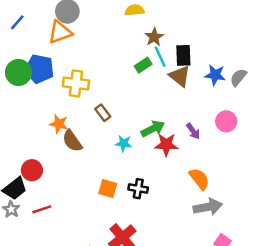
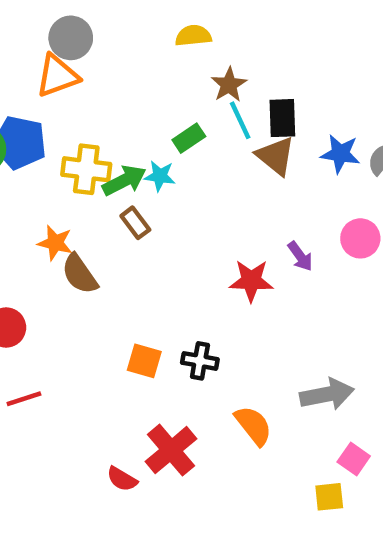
green rectangle: (143, 65) -> (189, 138), moved
green arrow: (153, 129) -> (124, 180), moved
cyan star: (124, 143) -> (160, 176), moved
orange semicircle: (199, 179) -> (253, 426), moved

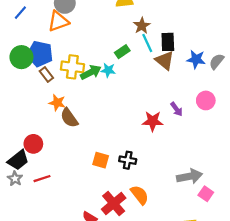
brown rectangle: (135, 223) -> (46, 74), moved
orange semicircle: (253, 426) -> (140, 195), moved
pink square: (354, 459) -> (206, 194), moved

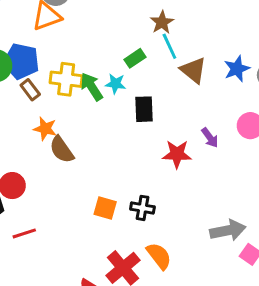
black rectangle: (168, 42) -> (144, 109), moved
blue star: (196, 59) -> (237, 69), turned -30
green arrow: (91, 72) -> (92, 87), turned -96

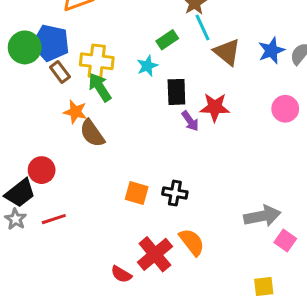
cyan star: (116, 84) -> (147, 66), turned -30
green arrow: (92, 87) -> (100, 87), moved
purple arrow: (210, 138) -> (190, 121), moved
red star: (177, 154) -> (215, 107), moved

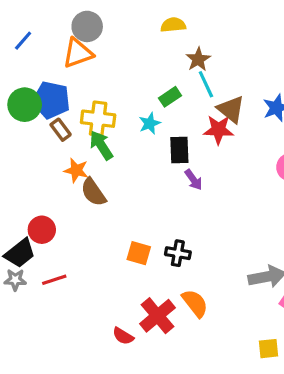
red star: (215, 107) -> (218, 130), moved
gray star: (16, 219) -> (15, 280), turned -30

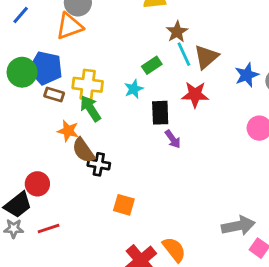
brown triangle: (231, 109) -> (206, 57), moved, turned 40
brown rectangle: (61, 130) -> (54, 95), turned -36
black cross: (178, 253) -> (99, 164), moved

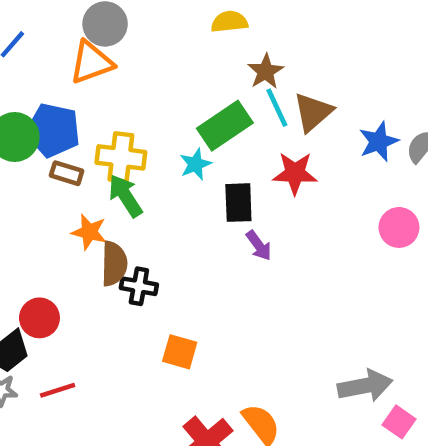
green rectangle: (152, 65) -> (225, 126), size x1.6
brown semicircle: (83, 150) -> (114, 264), turned -144

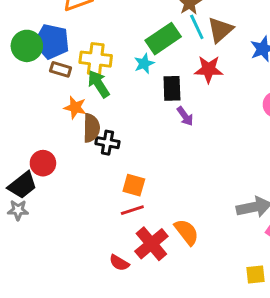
red line: (58, 390) -> (132, 210), moved

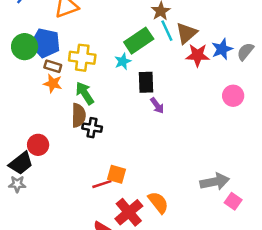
red star: (209, 69) -> (198, 55), moved
green arrow: (99, 84) -> (85, 93), moved
orange star: (75, 107) -> (53, 83), moved
orange square: (134, 185) -> (117, 174), moved
red line: (132, 210) -> (102, 184), moved

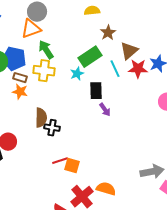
cyan line: (167, 31) -> (115, 69), moved
green arrow: (85, 93) -> (46, 50), moved
red line: (102, 184) -> (60, 161), moved
orange semicircle: (158, 202) -> (106, 189), turned -36

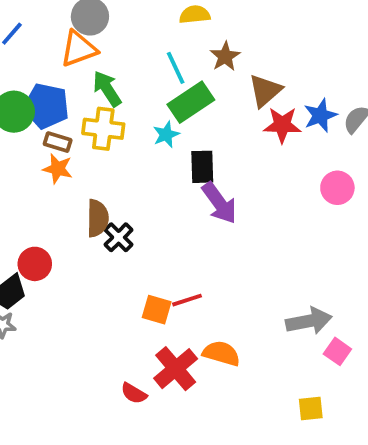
cyan line: (115, 69) -> (176, 68), moved
purple arrow: (105, 110) -> (219, 203), size x1.6
black cross: (52, 128) -> (119, 237), turned 35
red line: (60, 161) -> (187, 300), moved

